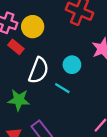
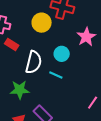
yellow circle: (33, 27) -> (42, 23), moved

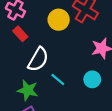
cyan circle: (62, 54) -> (92, 79), moved
green star: (20, 90) -> (28, 90), moved

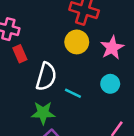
yellow circle: (59, 20) -> (77, 42), moved
red rectangle: (20, 34) -> (20, 54), turned 32

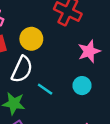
yellow circle: (77, 42) -> (31, 39), moved

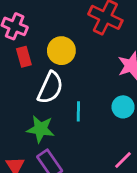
cyan line: (45, 89) -> (78, 111), turned 56

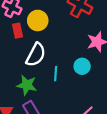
yellow circle: (61, 51) -> (38, 20), moved
cyan circle: (123, 107) -> (82, 66), moved

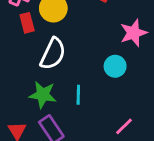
cyan line: (56, 74) -> (78, 95), moved

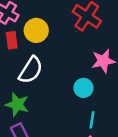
cyan line: (78, 95) -> (92, 120), moved

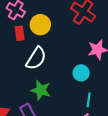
green star: (17, 105) -> (41, 90), moved

